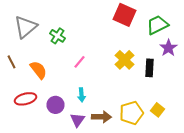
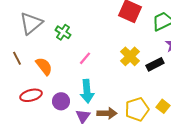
black rectangle: (150, 68) -> (155, 64), turned 60
cyan arrow: (82, 95) -> (87, 91), size x1.6

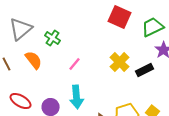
orange semicircle: (44, 66) -> (34, 60), moved
red ellipse: (31, 95) -> (21, 101), turned 45

